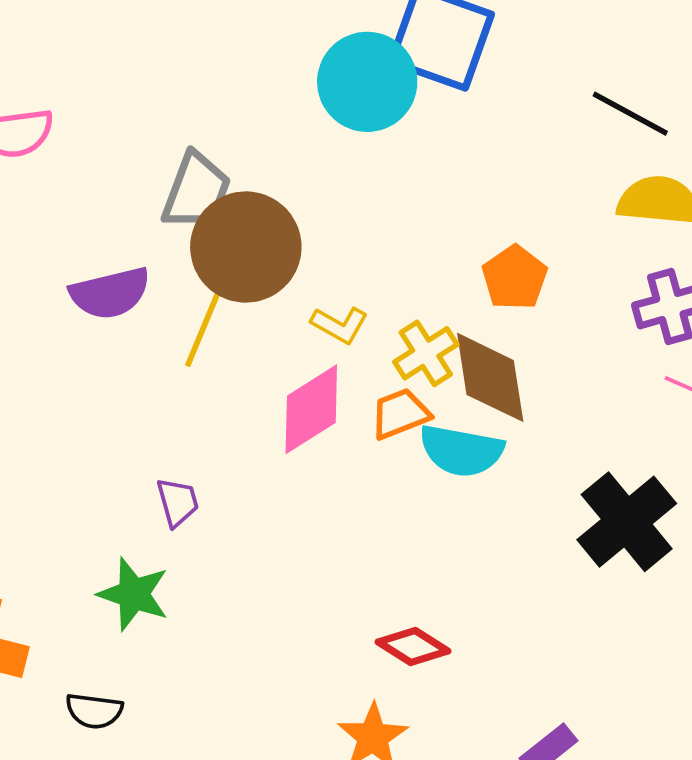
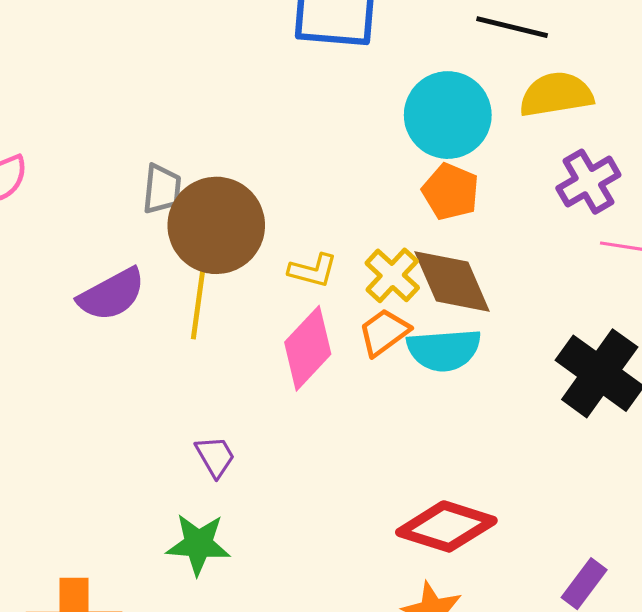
cyan circle: (367, 82) -> (448, 115), moved
gray trapezoid: (196, 191) -> (162, 189), size x0.7
red diamond: (413, 646) -> (446, 526), size x1.5

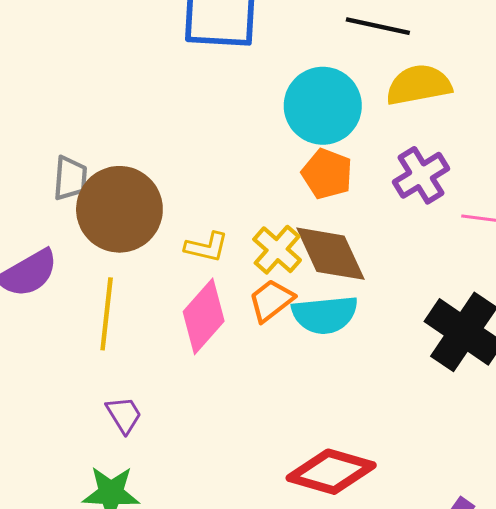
purple cross: (588, 182) -> (421, 175), moved
yellow line: (199, 298) -> (107, 314), moved

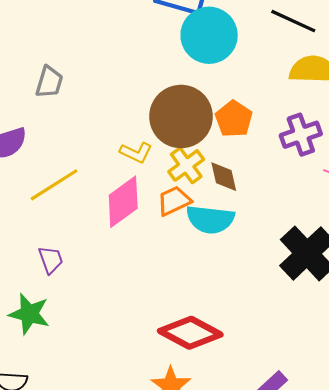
cyan circle: (323, 106) -> (209, 35), moved
brown circle: (119, 209) -> (181, 117), moved
brown diamond: (330, 254) -> (224, 177), size x0.6
yellow line: (107, 314) -> (54, 185), turned 39

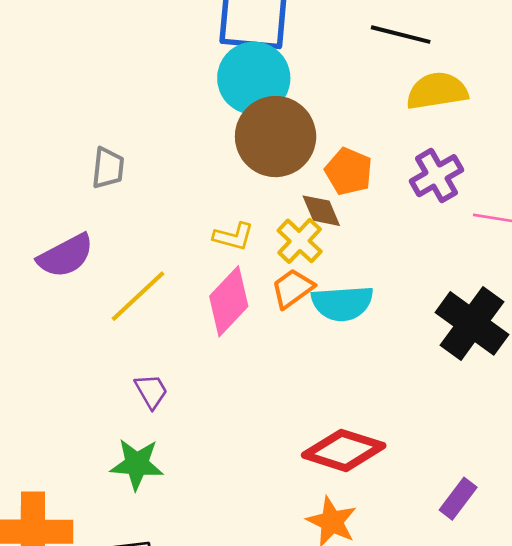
cyan circle: (209, 35) -> (254, 78), moved
brown circle: (181, 117) -> (276, 137), moved
brown diamond: (224, 177) -> (321, 211), moved

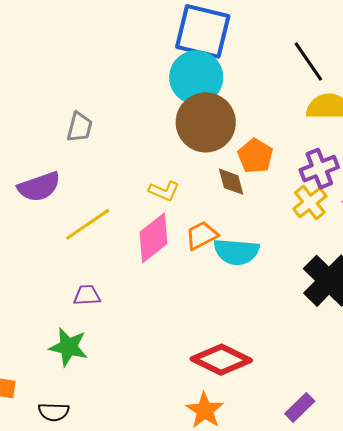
black line: (401, 35) -> (308, 61), turned 33
yellow cross: (300, 241) -> (310, 203), moved
purple trapezoid: (151, 391) -> (87, 295), turned -72

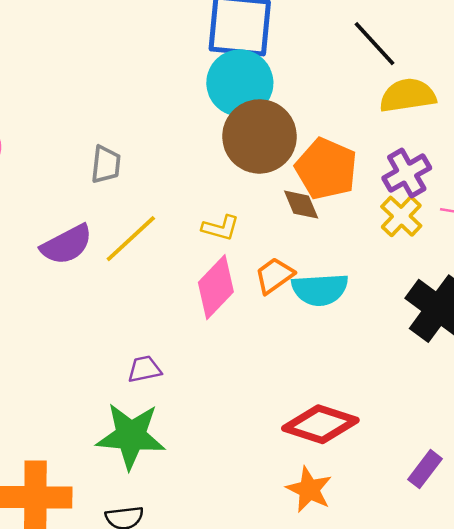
orange pentagon: (255, 156) -> (326, 169), size x1.4
yellow line: (88, 224) -> (131, 239), moved
green star: (68, 347) -> (131, 436), size x1.4

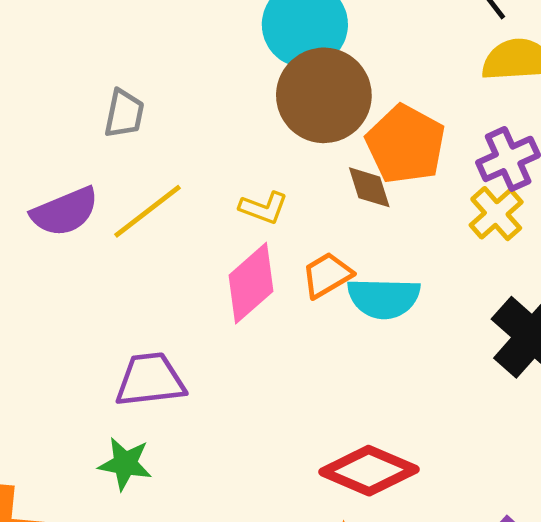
purple trapezoid: (144, 369) -> (150, 380), size x1.6
green star: (131, 436) -> (125, 464), size x0.6

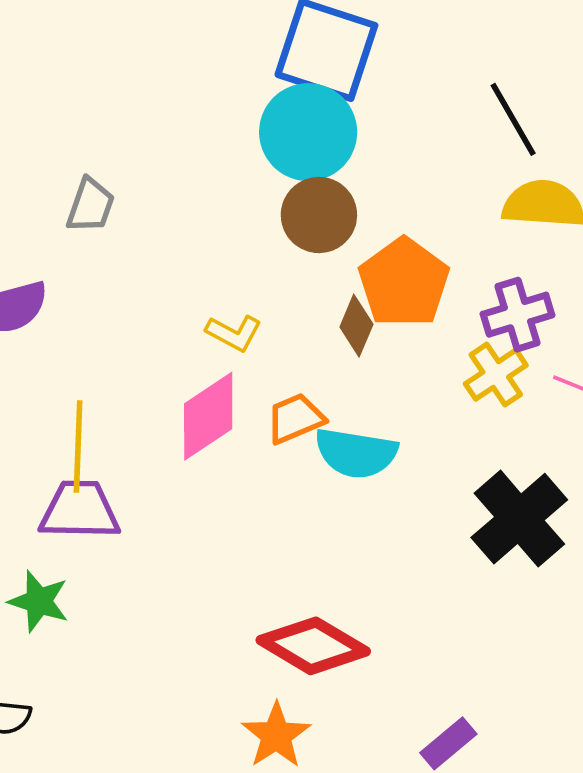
brown circle: (324, 95) -> (319, 215), size x0.7
brown diamond: (369, 187) -> (356, 326), turned 33
yellow line: (148, 211) -> (78, 446), moved, turned -58

